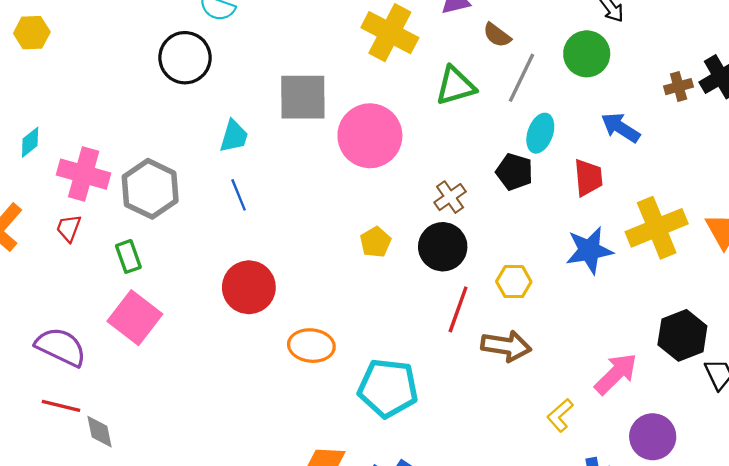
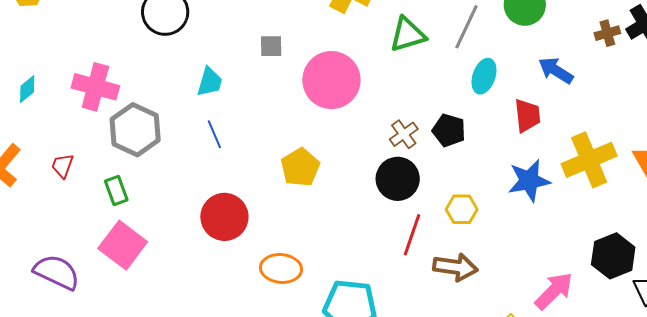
gray square: (303, 97) -> (271, 46), size x0.5
black pentagon: (514, 172) -> (449, 130), moved
pink cross: (84, 174) -> (95, 87), moved
yellow pentagon: (376, 242) -> (300, 167), moved, size x1.4

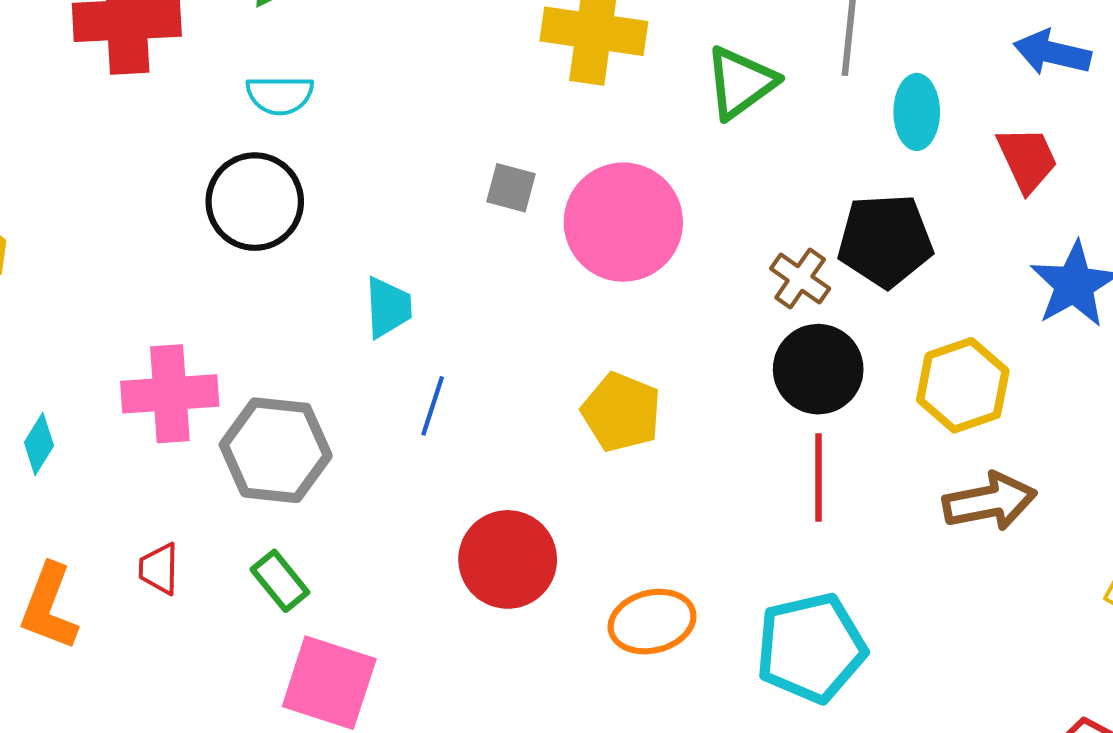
gray square: (271, 46) -> (511, 188), moved, turned 35
black pentagon: (449, 130) -> (885, 241), size x1.4
blue line: (214, 134) -> (433, 406), turned 60
yellow hexagon: (462, 209) -> (963, 385), size x1.4
red line: (412, 235) -> (819, 478), moved

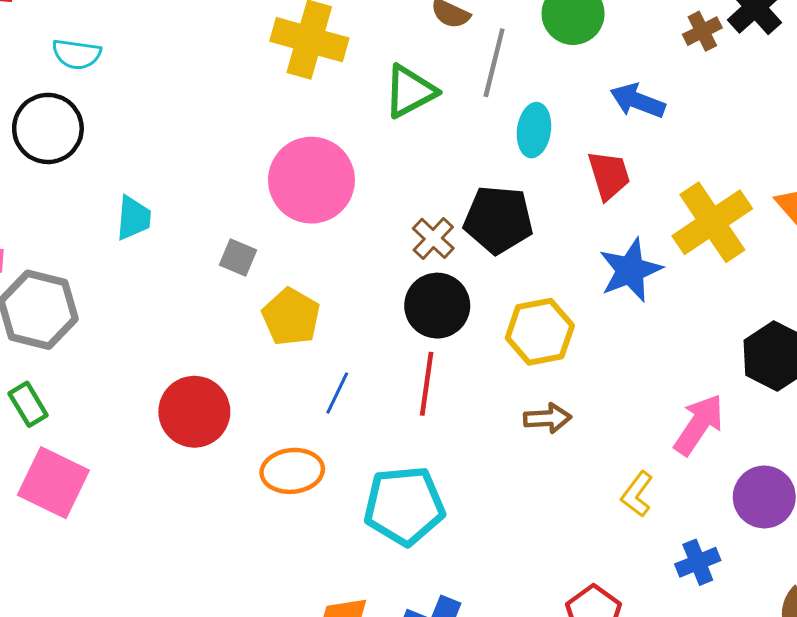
gray square: (511, 188) -> (238, 258), moved
blue line: (433, 406) -> (337, 393), moved
brown arrow: (990, 502) -> (548, 418), size x0.7

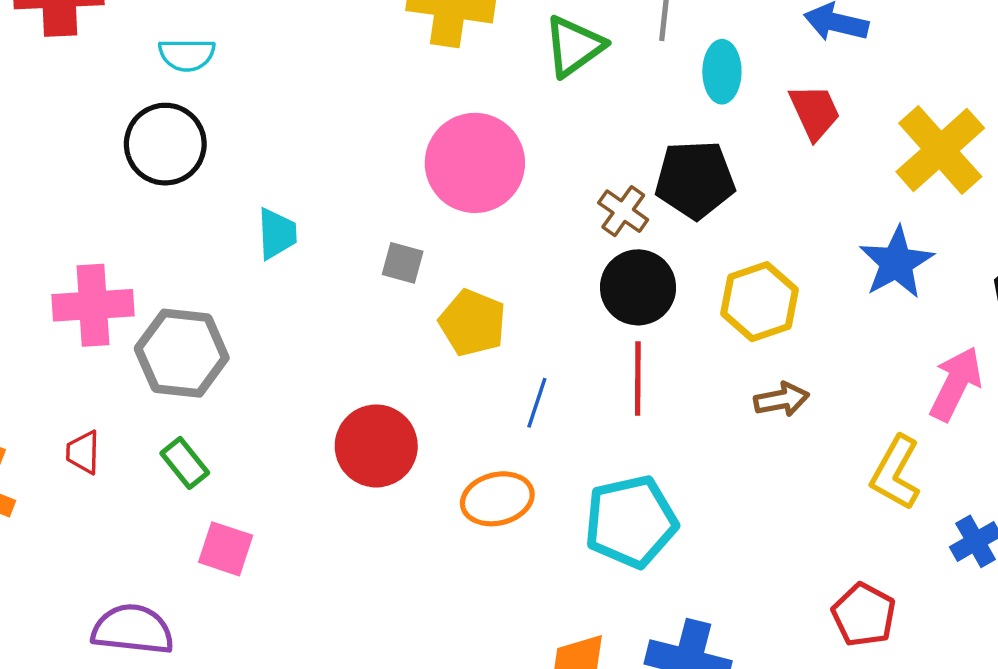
blue star: (630, 270) -> (896, 263), moved
pink square: (53, 483) -> (226, 549), size x0.7
yellow L-shape: (637, 494) -> (896, 473), size x1.4

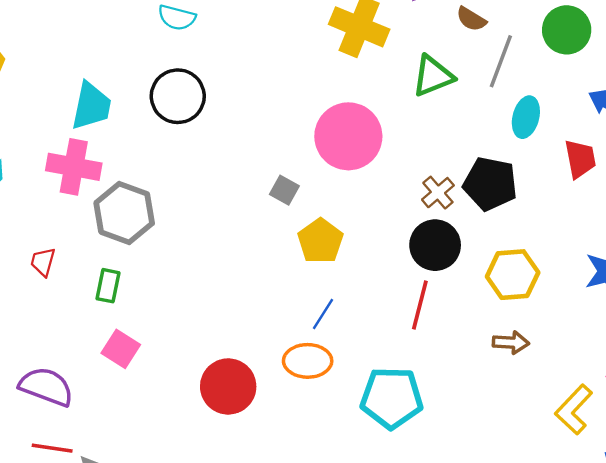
black circle: (165, 144) -> (178, 96), moved
cyan trapezoid: (277, 234) -> (91, 106), moved, size x1.4
blue line: (537, 403) -> (323, 314), moved
red circle: (376, 446) -> (228, 386), moved
green rectangle: (185, 463) -> (108, 286), turned 36

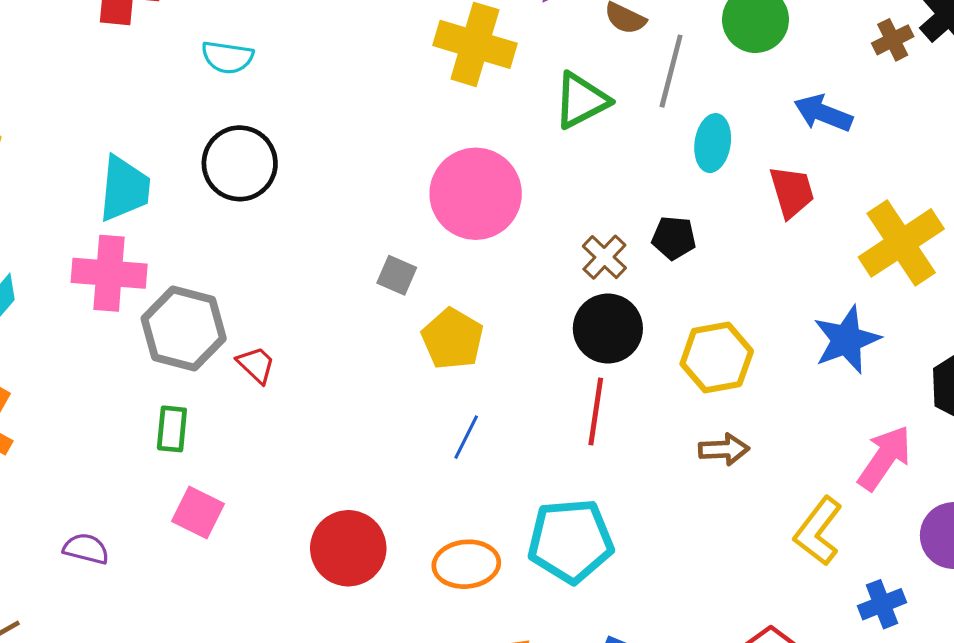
black pentagon: (490, 184) -> (674, 238), size x0.6
red trapezoid: (43, 262) -> (256, 365), moved, turned 124
orange ellipse: (308, 361) -> (466, 564), moved
purple semicircle: (46, 387) -> (86, 549), moved, size x0.6

